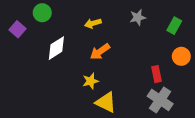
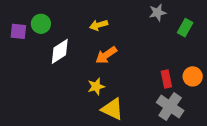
green circle: (42, 13) -> (41, 24), moved
gray star: (138, 17) -> (158, 13), moved
purple square: (17, 29) -> (18, 31), turned -35
orange circle: (181, 56) -> (193, 76), moved

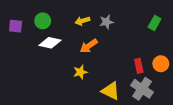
gray star: (158, 13) -> (106, 22), moved
green circle: (41, 24) -> (43, 21), moved
white diamond: (60, 51) -> (50, 43), turned 45
yellow triangle: (112, 109) -> (111, 91), moved

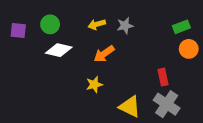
green rectangle: (155, 23) -> (181, 27), turned 40
orange circle: (161, 64) -> (189, 49), moved

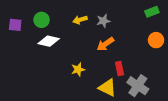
green rectangle: (181, 27) -> (152, 12), moved
orange arrow: (104, 54) -> (105, 44), moved
red rectangle: (163, 77) -> (120, 68), moved

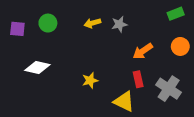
white diamond: (49, 41) -> (37, 68), moved
orange arrow: (105, 44) -> (143, 51), moved
gray cross: (138, 86) -> (169, 89), moved

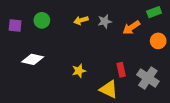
orange arrow: (143, 51) -> (131, 28), moved

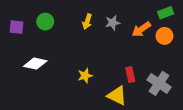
yellow arrow: (81, 20) -> (87, 22), turned -56
orange circle: (158, 41) -> (164, 36), moved

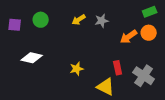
yellow arrow: (87, 22) -> (79, 20), turned 40
orange arrow: (141, 29) -> (129, 37), moved

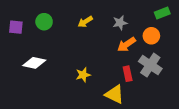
gray star: (102, 21) -> (120, 23), moved
orange circle: (149, 33) -> (151, 36), moved
orange arrow: (129, 37) -> (126, 44), moved
gray cross: (144, 76) -> (150, 65), moved

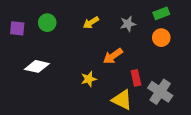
green rectangle: (162, 13) -> (161, 13), moved
orange arrow: (126, 44) -> (113, 56), moved
gray cross: (150, 65) -> (160, 92), moved

